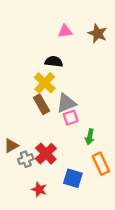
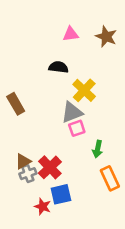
yellow cross: (45, 83) -> (84, 90), moved
brown rectangle: (41, 104) -> (16, 104), moved
brown triangle: (11, 146) -> (23, 161), moved
blue square: (73, 178) -> (61, 194), moved, turned -30

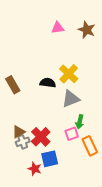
black semicircle: (58, 67) -> (48, 83), moved
gray triangle: (72, 112) -> (71, 99), moved
pink square: (77, 128) -> (72, 134), moved

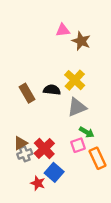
brown star: (87, 30) -> (81, 41), moved
brown rectangle: (13, 85) -> (27, 93), moved
green arrow: (80, 122) -> (87, 132), turned -72
blue square: (50, 159) -> (54, 172), turned -36

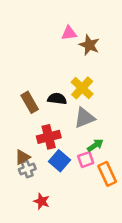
green arrow: (87, 132) -> (95, 145), turned -64
red cross: (44, 148) -> (49, 137), moved, turned 30
blue square: (54, 172) -> (59, 161), moved

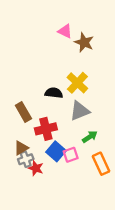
pink triangle: (69, 33) -> (65, 31), turned 32
brown rectangle: (30, 102) -> (23, 112), moved
pink square: (86, 160) -> (71, 155), moved
red star: (42, 201) -> (36, 168), moved

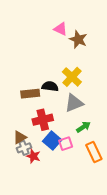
brown rectangle: (23, 112) -> (30, 94), moved, turned -66

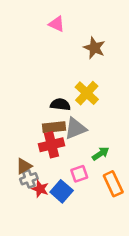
pink triangle: (60, 29) -> (57, 24), moved
brown rectangle: (30, 94) -> (54, 127), moved
gray triangle: (74, 103) -> (75, 128), moved
blue square: (52, 141) -> (62, 191), moved

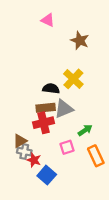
gray cross: (29, 179) -> (24, 152), turned 32
blue square: (62, 191) -> (47, 175), moved

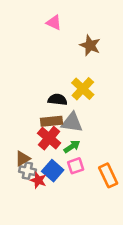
gray triangle: (64, 109) -> (72, 122), turned 30
red cross: (43, 123) -> (49, 138), turned -36
green arrow: (85, 130) -> (72, 147), moved
blue square: (47, 175) -> (53, 171), moved

